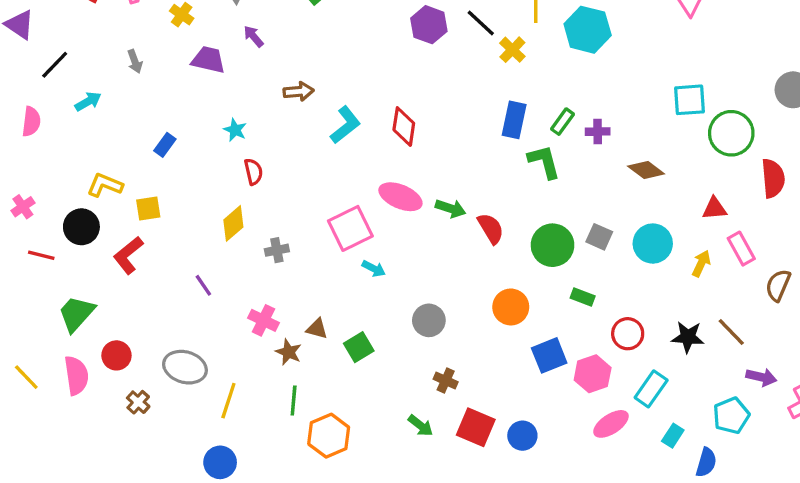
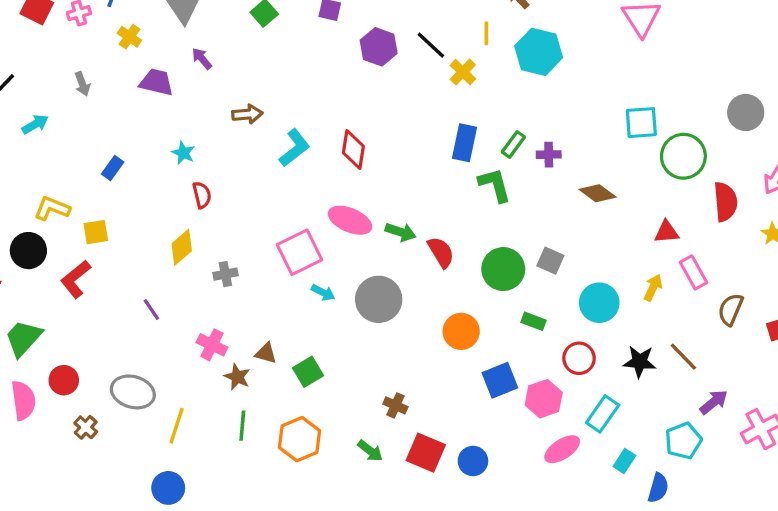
cyan circle: (653, 244) -> (599, 303), moved
gray circle: (429, 320) -> (379, 299), moved, size x1.4
purple arrow: (761, 377) -> (714, 402), turned -52
orange hexagon: (329, 436) -> (300, 439), moved

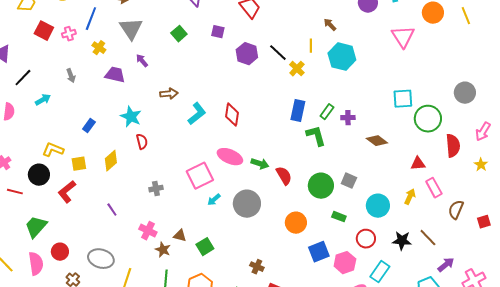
cyan star: (183, 153) -> (131, 117), size x1.5
yellow diamond: (182, 247) -> (111, 161), moved
cyan arrow: (323, 293) -> (214, 200), turned 112

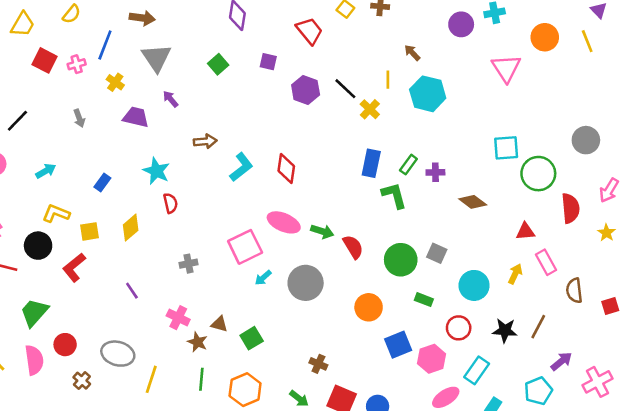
cyan arrow: (43, 100) -> (46, 171), moved
brown semicircle: (456, 210) -> (574, 291), turned -30
brown line: (428, 238) -> (538, 327), turned 72

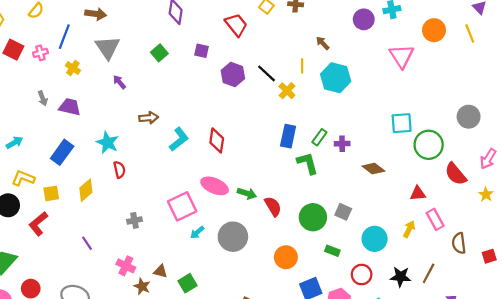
purple trapezoid: (136, 117) -> (70, 107), moved
blue rectangle: (102, 183) -> (62, 152), size x1.6
red semicircle: (570, 208) -> (456, 174), turned 145

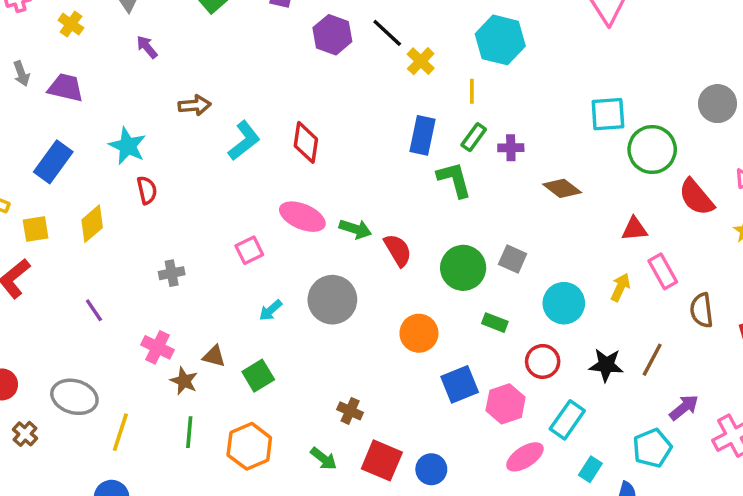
yellow line: (302, 66) -> (472, 91), moved
pink square: (182, 206) -> (249, 250), size x0.6
cyan arrow: (197, 232) -> (271, 310), moved

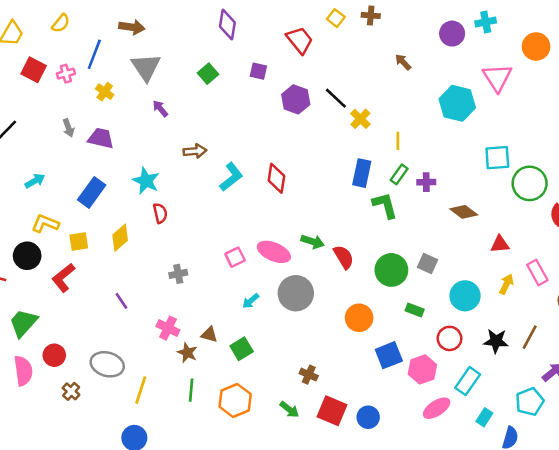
cyan hexagon: (500, 40) -> (457, 103), moved
pink ellipse: (302, 217) -> (274, 252), moved
red triangle: (634, 229) -> (500, 244), moved

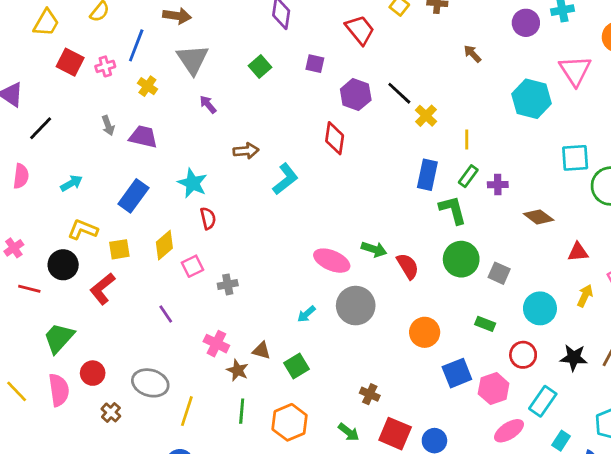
red diamond: (276, 178) -> (335, 138), moved
pink square: (235, 257) -> (192, 266), moved
green circle: (391, 270) -> (461, 259), moved

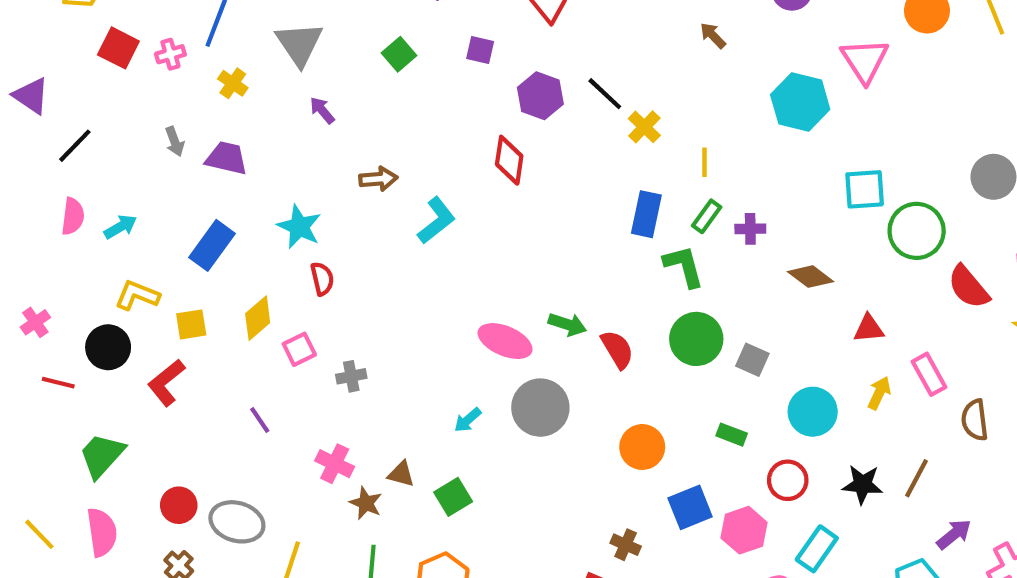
pink semicircle: (21, 176) -> (73, 216), moved
red circle: (93, 373) -> (179, 505), moved
brown cross: (370, 394) -> (626, 545), moved

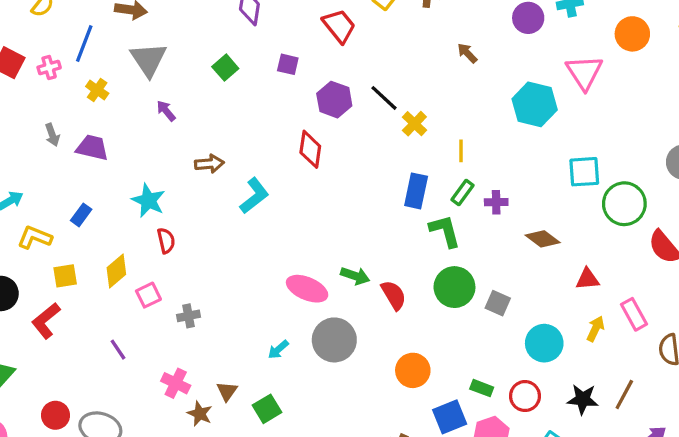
blue rectangle: (212, 245) -> (81, 215), size x0.6
yellow L-shape: (137, 295) -> (35, 237), moved
green rectangle: (732, 435) -> (482, 388), moved
brown triangle: (401, 474) -> (227, 391), turned 50

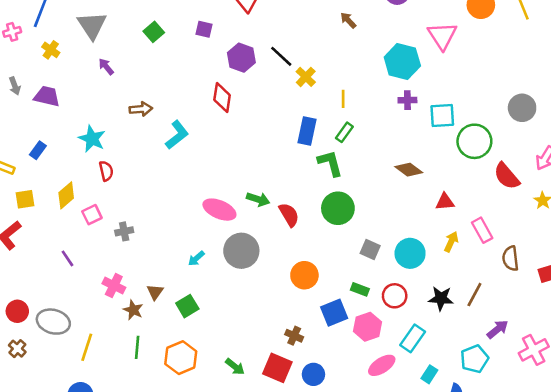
purple cross: (496, 202) -> (407, 100), moved
gray square: (498, 303) -> (370, 249), moved

